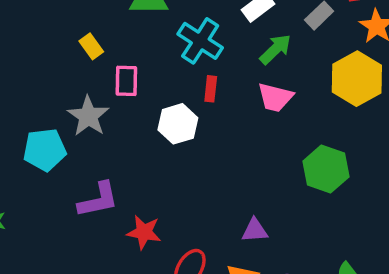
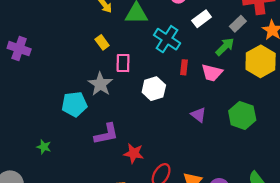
green arrow: (275, 49) -> (225, 47), moved
red rectangle: (211, 89) -> (184, 67), moved
purple triangle: (255, 230) -> (198, 115), moved, turned 42

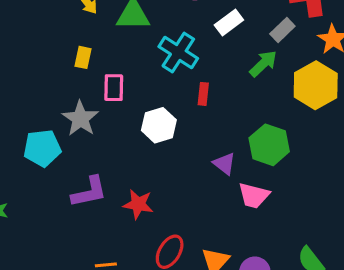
yellow rectangle: (102, 42) -> (83, 57), turned 48
pink trapezoid: (212, 73) -> (254, 196), moved
green hexagon: (242, 115) -> (269, 145), moved
red star: (134, 153) -> (138, 204), moved

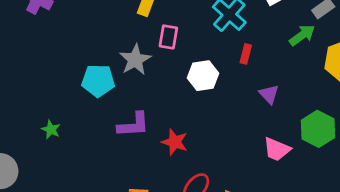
green hexagon: (269, 145) -> (318, 129), moved
purple triangle: (224, 164) -> (269, 94), moved

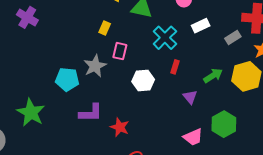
green arrow: (302, 35) -> (213, 76), moved
green star: (51, 129) -> (31, 113), size x2.0
pink trapezoid: (277, 149) -> (193, 137), turned -50

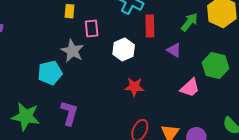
red rectangle: (175, 67) -> (150, 26), size x1.5
purple L-shape: (91, 113) -> (69, 113), moved, turned -55
red star: (120, 127) -> (134, 87), moved

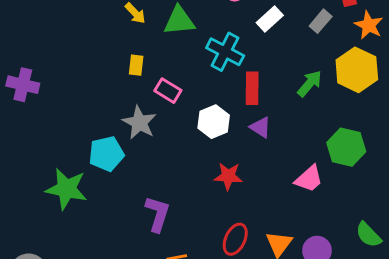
pink rectangle: (92, 28) -> (168, 91), turned -54
purple triangle: (174, 50) -> (260, 127), moved
purple L-shape: (69, 113) -> (158, 214), moved
green star: (26, 116) -> (66, 189), moved

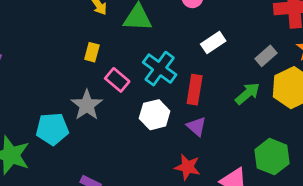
white rectangle: (270, 19) -> (213, 43), moved
gray rectangle: (321, 21) -> (266, 56), moved
cyan cross: (225, 52) -> (160, 69), moved
red star: (228, 176) -> (187, 167), moved

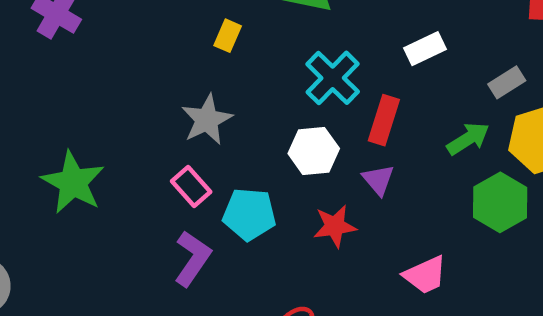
pink rectangle: (117, 80) -> (191, 186), moved
cyan pentagon: (52, 129) -> (249, 214), moved
green hexagon: (272, 157) -> (500, 202), moved
red star: (187, 167) -> (335, 226), moved, turned -30

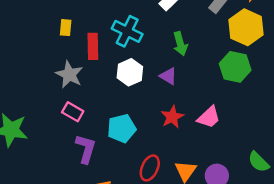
red rectangle: (384, 120) -> (93, 46), moved
green arrow: (468, 139) -> (180, 44), moved, turned 125
cyan pentagon: (249, 214) -> (122, 128), moved
red star: (335, 226) -> (172, 117), moved

